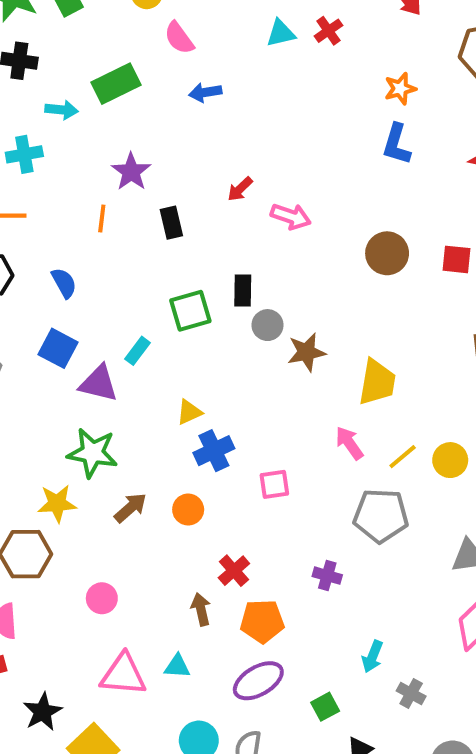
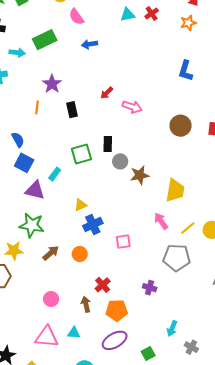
orange star: (400, 89) -> (188, 23), moved
blue square: (58, 348) -> (24, 163), moved
pink circle: (102, 598) -> (51, 299), moved

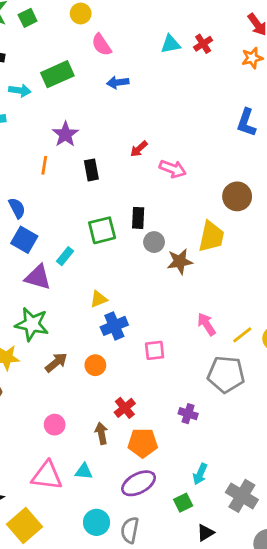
yellow trapezoid: (175, 190) -> (211, 237), moved
cyan arrow: (172, 328) -> (200, 474), moved
gray cross: (191, 347) -> (242, 496), size x1.6

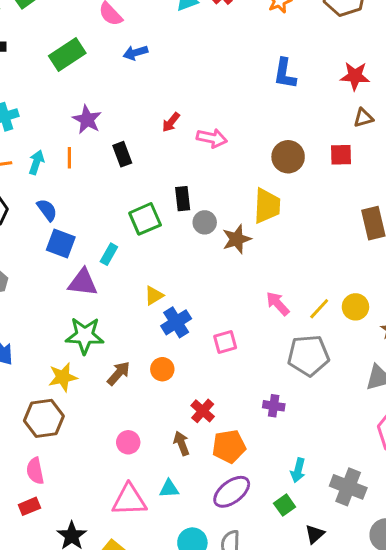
cyan arrow: (20, 90) -> (36, 162), moved, turned -70

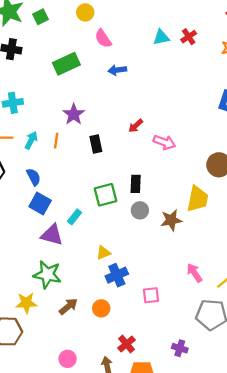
gray circle: (205, 222) -> (140, 210), moved

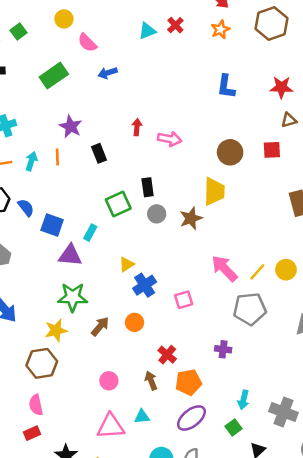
red arrow: (136, 126) -> (137, 127), turned 147
blue semicircle: (34, 177) -> (26, 208), moved
pink arrow: (194, 273) -> (224, 268), size x1.4

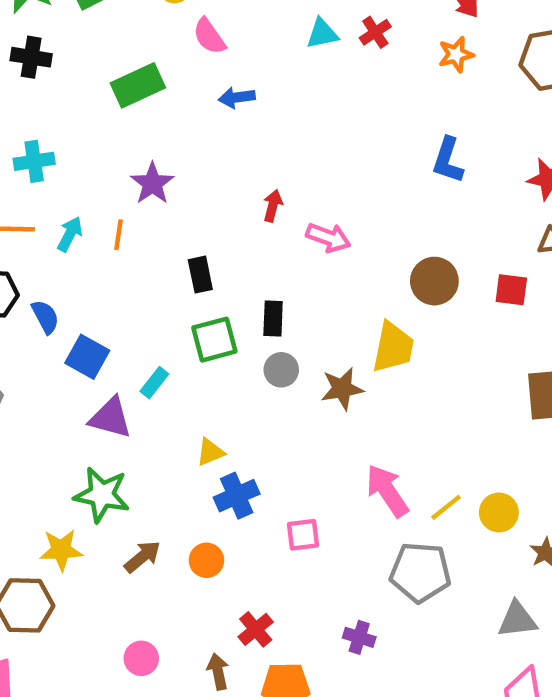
black rectangle: (99, 153) -> (200, 275), moved

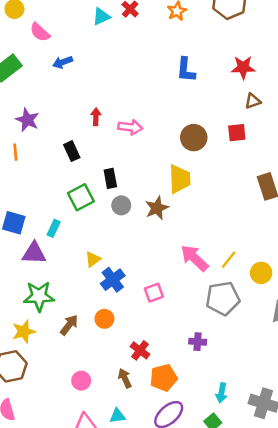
black rectangle: (200, 275) -> (72, 151), moved
yellow circle: (499, 512) -> (261, 273), moved

